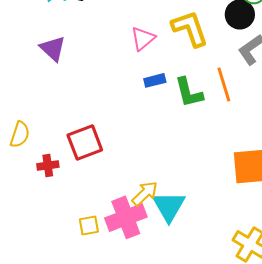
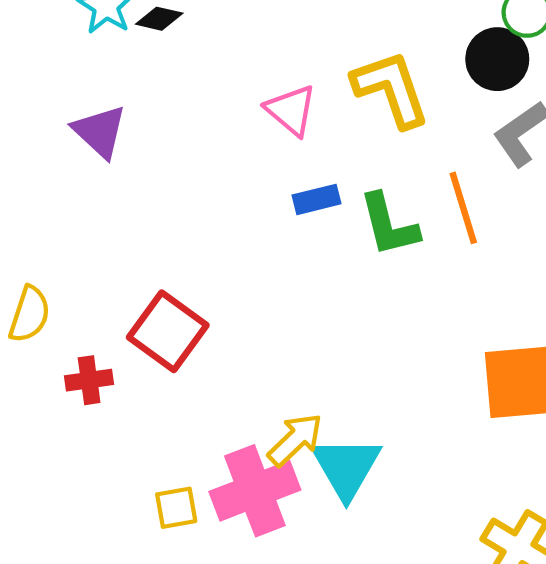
pink triangle: (143, 38) -> (291, 110), turned -40
red square: (85, 142) -> (168, 331), turned -33

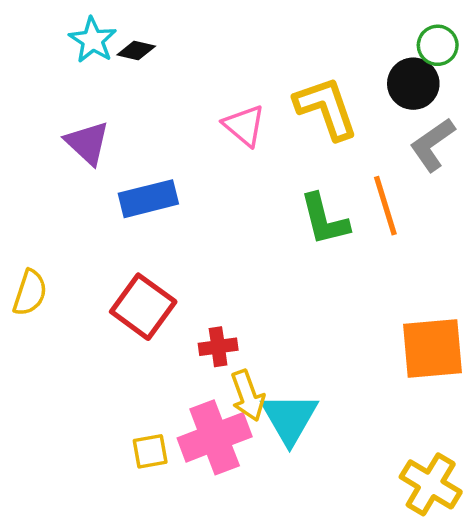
blue rectangle: (317, 199) -> (148, 199), moved, size x1.5
red cross: (89, 380) -> (218, 347), moved
yellow arrow: (295, 440) -> (248, 396), turned 114

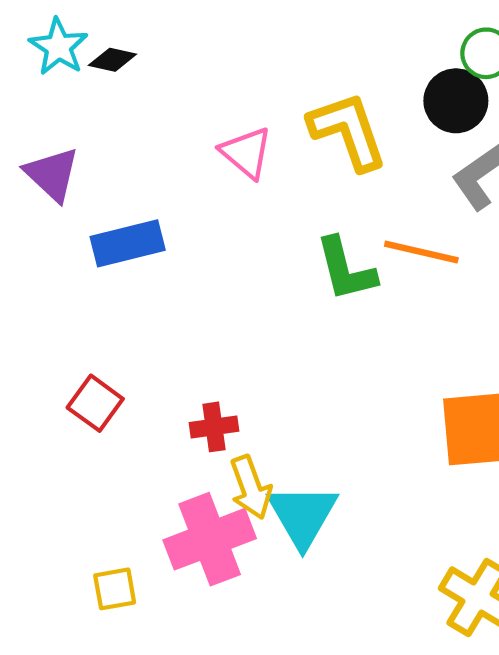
orange line: (385, 206) -> (421, 252), turned -60
red square: (143, 307) -> (95, 403), moved, size x0.7
yellow square: (150, 451) -> (115, 589), moved

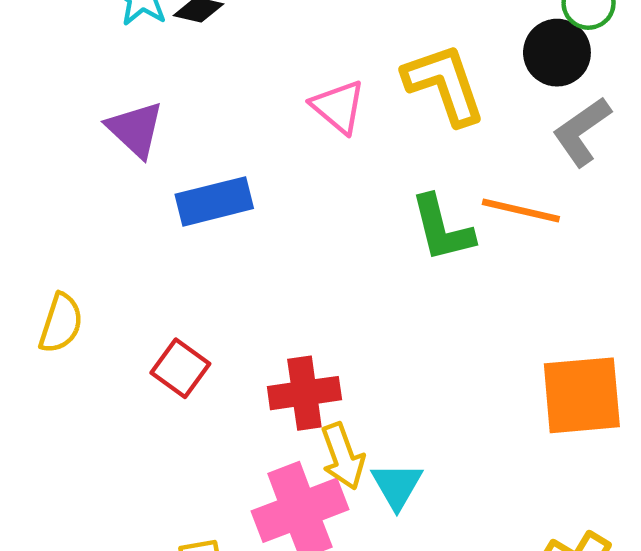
red cross: (214, 427) -> (304, 393), size x1.4
cyan triangle: (303, 515) -> (397, 486), size x0.7

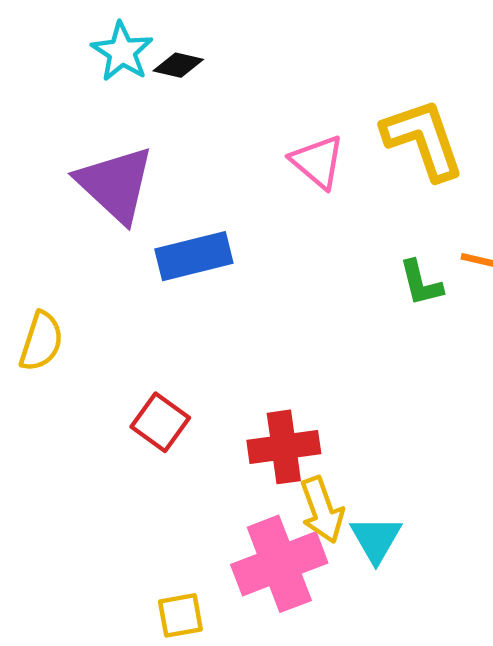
purple triangle: (135, 129) -> (115, 184), size x1.4
green L-shape: (442, 228) -> (421, 283), size x0.7
yellow semicircle: (61, 323) -> (41, 341), moved

